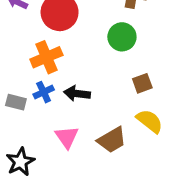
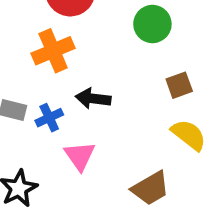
blue cross: (44, 92) -> (49, 118), moved
brown trapezoid: (112, 140) -> (151, 188), moved

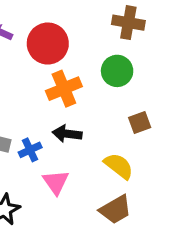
orange cross: (53, 51) -> (64, 89), moved
yellow semicircle: (189, 135) -> (119, 166), moved

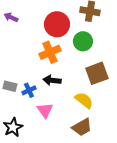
red circle: (48, 44) -> (57, 24), moved
brown square: (140, 122) -> (97, 73), size x1.6

